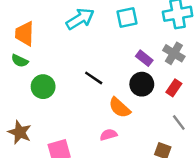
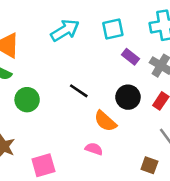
purple rectangle: (144, 58) -> (131, 57), moved
pink semicircle: (108, 135) -> (94, 149), turned 35

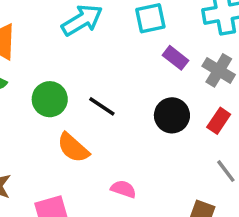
green circle: (27, 100) -> (50, 99), moved
orange semicircle: (105, 121) -> (73, 148), moved

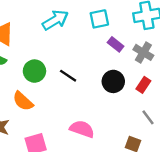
orange semicircle: (73, 148) -> (23, 101), moved
pink semicircle: (123, 189) -> (82, 129), size x1.5

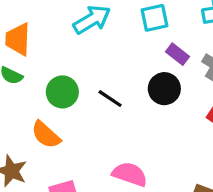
black circle: (113, 81) -> (164, 89), moved

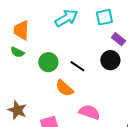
orange semicircle: (46, 135) -> (64, 88), moved

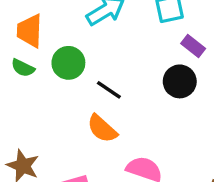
green circle: (48, 62) -> (68, 63), moved
black line: (77, 66) -> (109, 90), moved

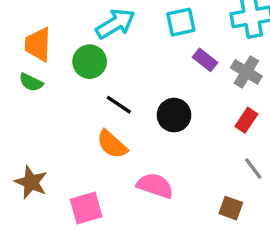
green circle: (68, 63) -> (90, 62), moved
black circle: (180, 81) -> (174, 115), moved

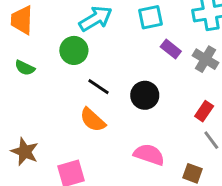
orange trapezoid: (38, 44) -> (22, 20), moved
red rectangle: (246, 120) -> (204, 111), moved
pink semicircle: (155, 186) -> (149, 155), moved

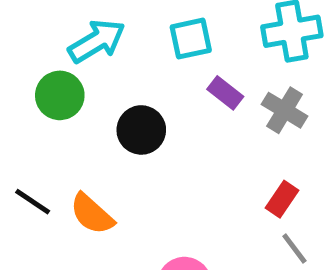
black line: (98, 87) -> (33, 202), moved
black circle: (145, 95) -> (141, 130), moved

